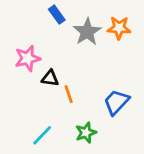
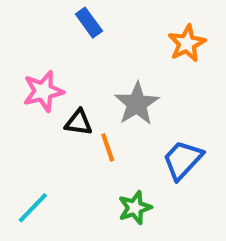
orange star: (119, 28) -> (187, 43), turned -30
gray star: (87, 32) -> (137, 104), moved
cyan line: (42, 135) -> (33, 208), moved

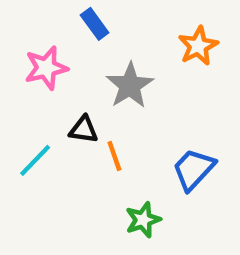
pink star: (43, 91) -> (46, 68), moved
gray star: (137, 104) -> (130, 86), moved
cyan line: (33, 208) -> (35, 160), moved

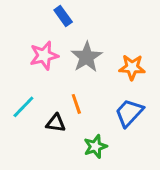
orange star: (198, 46) -> (132, 67), moved, turned 30
pink star: (46, 68) -> (44, 56), moved
black triangle: (84, 130) -> (56, 123), moved

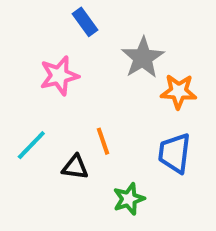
gray star: (87, 57) -> (143, 58), moved
blue trapezoid: (129, 113) -> (175, 153), turned -36

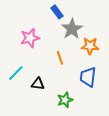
blue rectangle: (85, 22) -> (57, 12), moved
orange line: (103, 141) -> (60, 58), moved

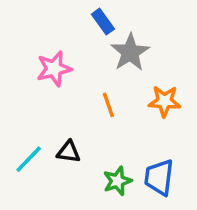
orange star: (90, 46) -> (165, 101), moved
cyan line: (16, 73) -> (29, 159), moved
blue trapezoid: (88, 77) -> (159, 177), moved

